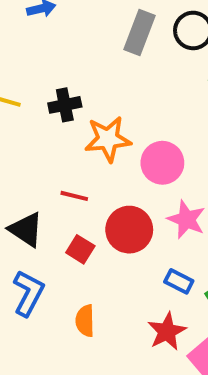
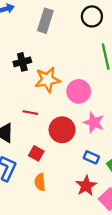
gray rectangle: (140, 33) -> (45, 21), moved
red square: (80, 249) -> (36, 153), moved

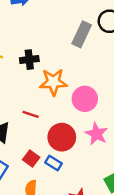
gray rectangle: (45, 21) -> (82, 34), moved
blue rectangle: (91, 157) -> (54, 163), moved

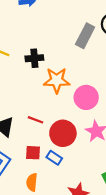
red line: (31, 114) -> (35, 120), moved
red square: (31, 158) -> (33, 153), turned -35

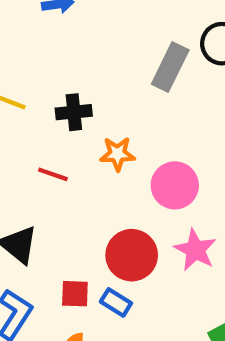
orange star: (57, 80) -> (117, 154), size x0.7
red line: (35, 120) -> (53, 174), moved

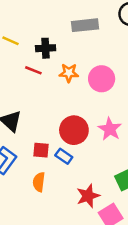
gray rectangle: (170, 67) -> (85, 25), moved, turned 55
red line: (53, 174) -> (33, 70), moved
pink circle: (175, 185) -> (102, 79), moved

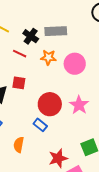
gray rectangle: (85, 25) -> (56, 31), moved
black cross: (46, 48) -> (31, 36), turned 35
red square: (41, 150) -> (19, 83), moved

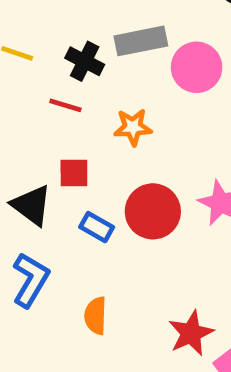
orange star: (48, 57) -> (133, 127), moved
pink circle: (75, 64) -> (197, 67), moved
blue rectangle: (40, 125) -> (97, 227), moved

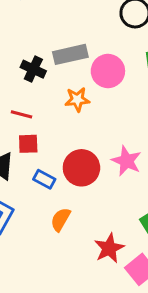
red line: (65, 105) -> (22, 114), moved
orange star: (133, 127) -> (77, 99), moved
orange semicircle: (96, 316) -> (61, 219), moved, turned 30

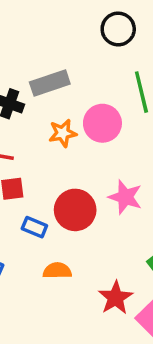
pink circle: (108, 71) -> (102, 123), moved
orange semicircle: (61, 219) -> (57, 271), turned 65

